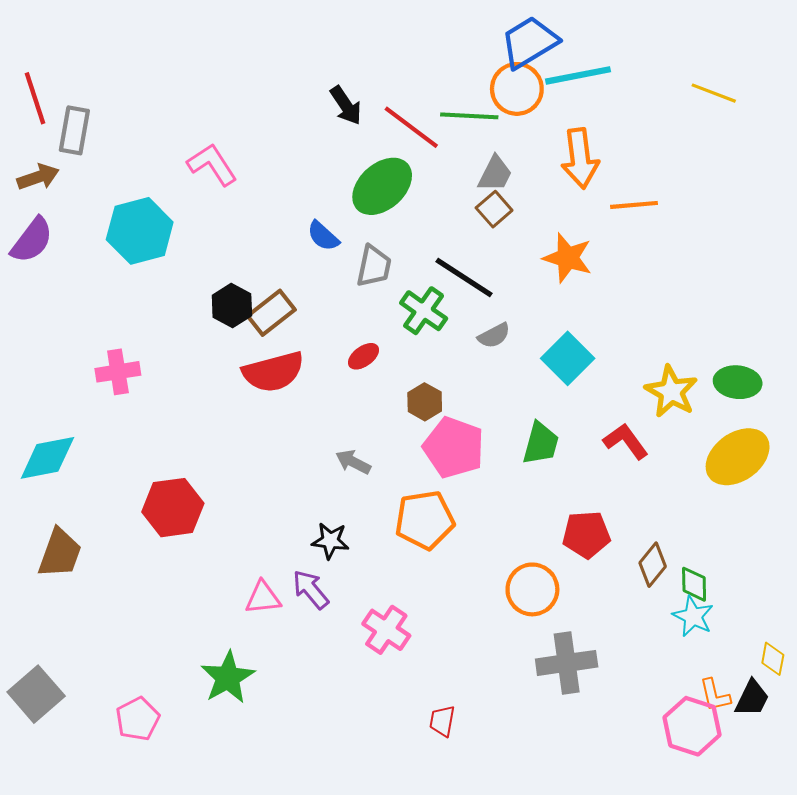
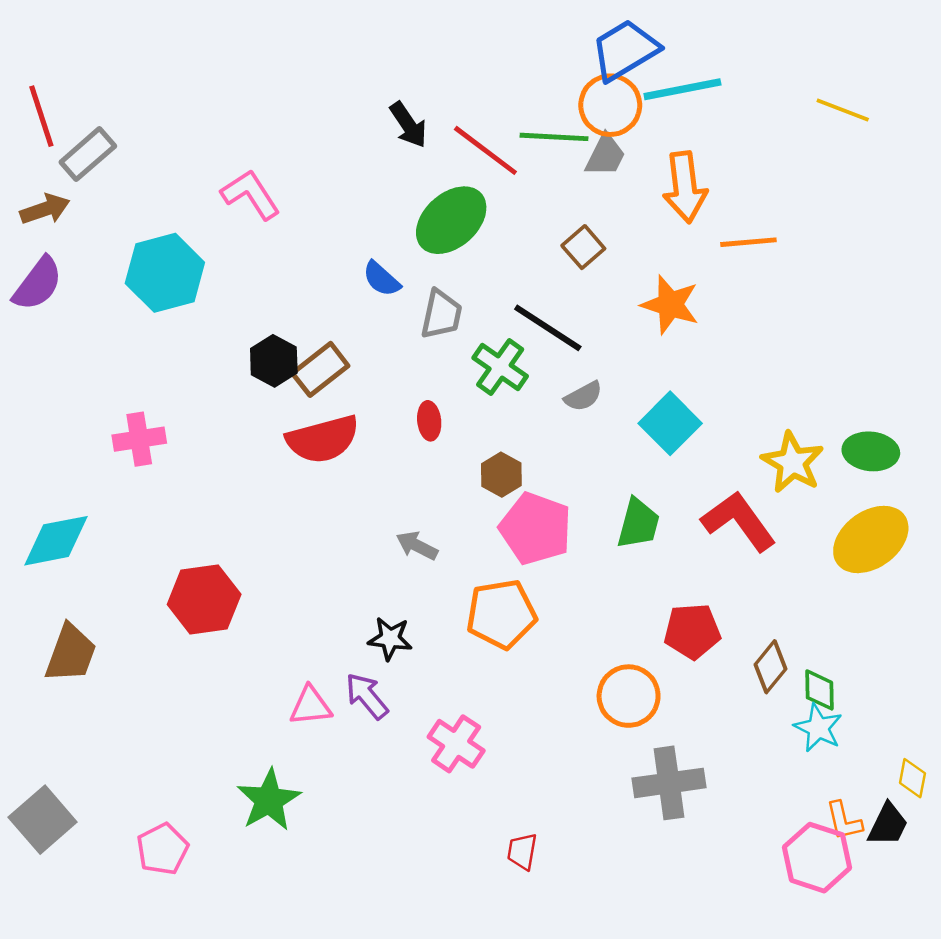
gray rectangle: (74, 130) -> (88, 154), turned 39
gray trapezoid: (495, 174) -> (605, 155), moved
red ellipse: (363, 356) -> (429, 421), turned -60
red L-shape: (626, 441) -> (739, 521), size x1.4

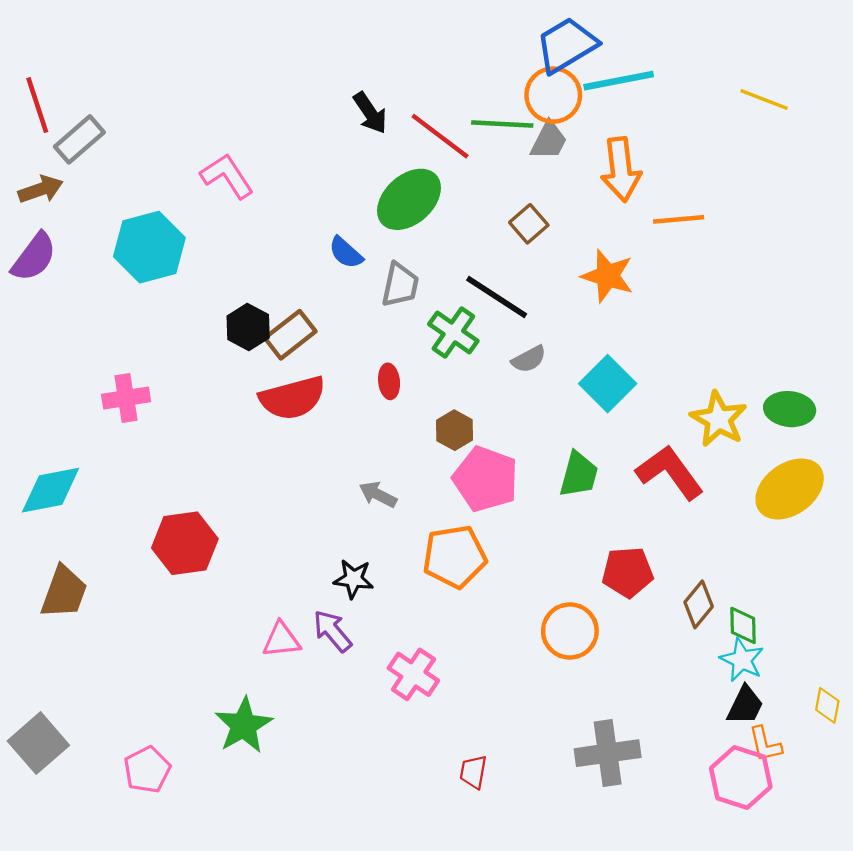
gray cross: (669, 783) -> (608, 753), moved
black trapezoid: (888, 825) -> (745, 705), moved

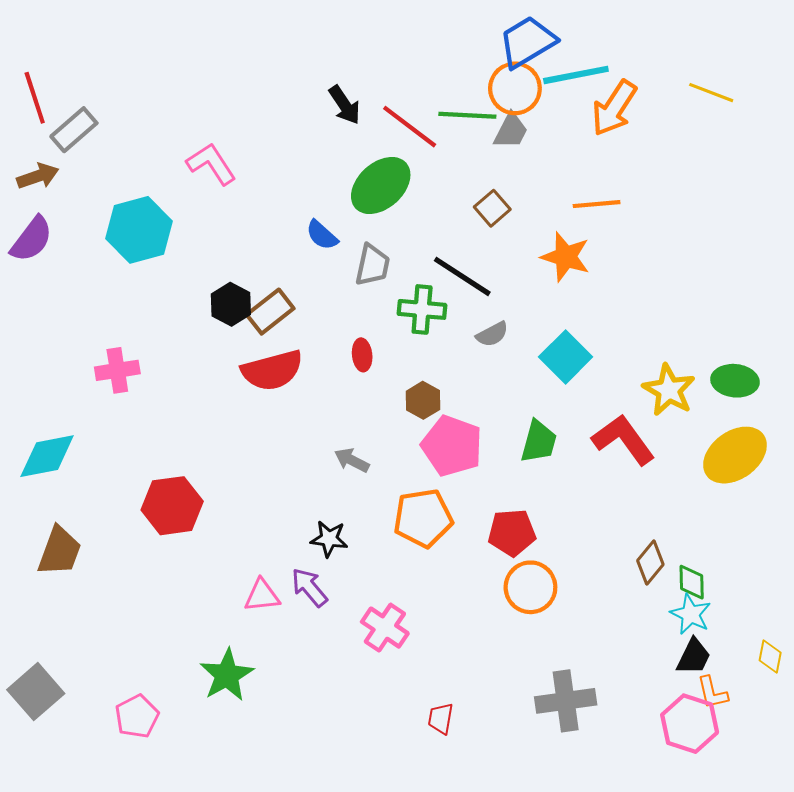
orange arrow: (621, 169) -> (614, 108), moved, turned 40
orange line: (679, 219) -> (597, 204), moved
green cross: (453, 333) -> (422, 309), turned -30
red pentagon: (628, 572) -> (512, 533), moved

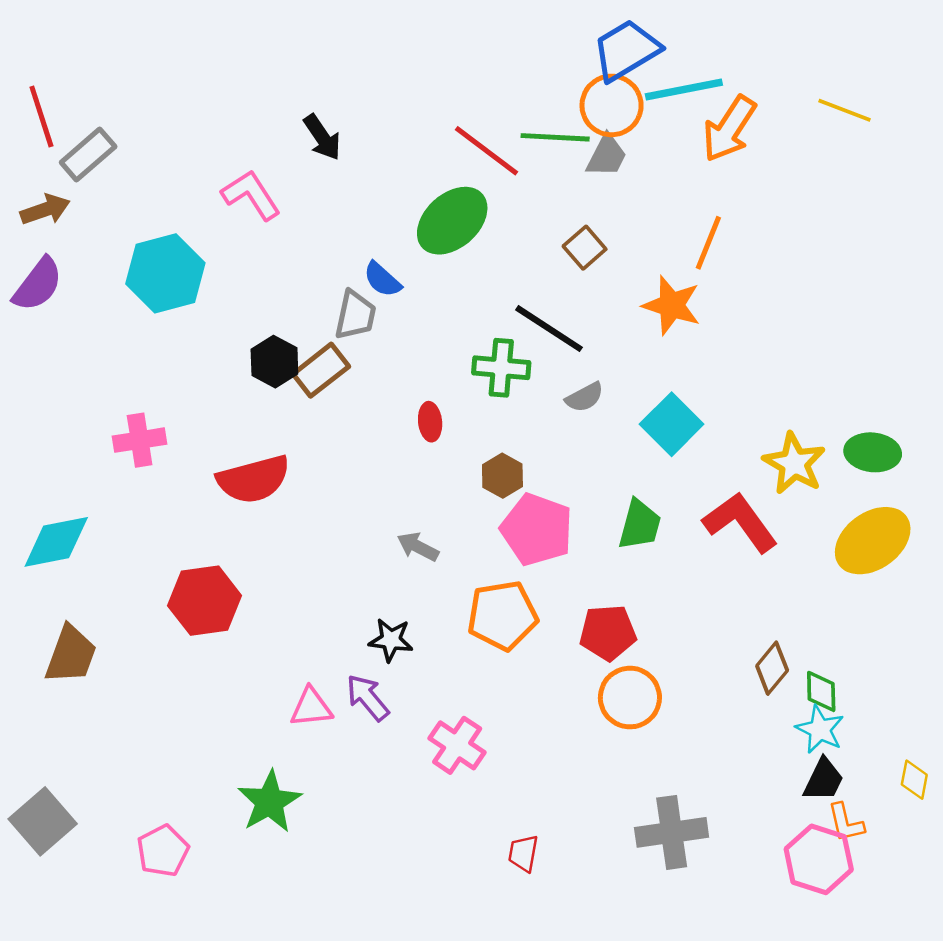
black arrow: (345, 105) -> (322, 137), moved
orange line: (597, 204) -> (708, 243), turned -63
gray trapezoid: (372, 265) -> (355, 315), moved
red semicircle: (272, 370) -> (254, 479), moved

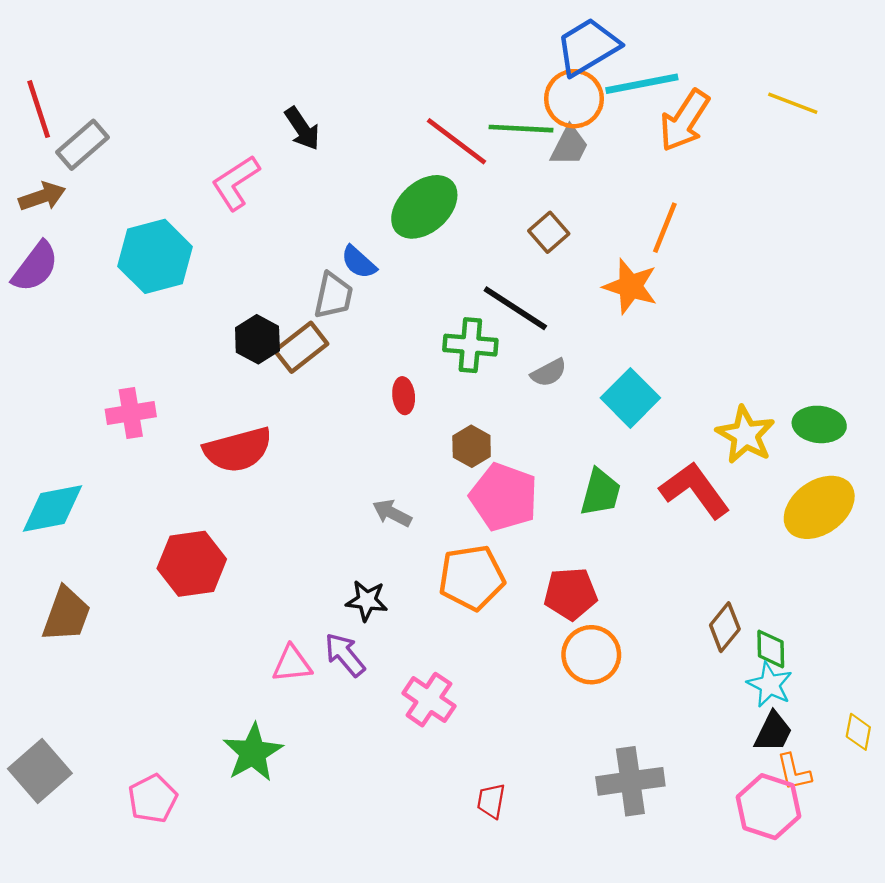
pink L-shape: (251, 195) -> (236, 183), turned -90

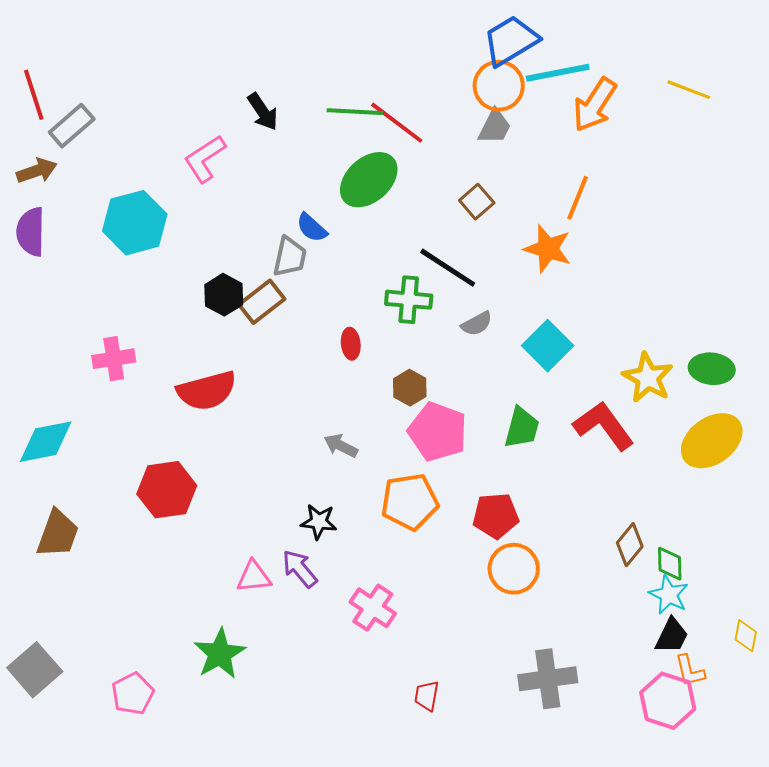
green line: (521, 129) -> (355, 112), moved
purple semicircle: (35, 267) -> (31, 232), turned 144

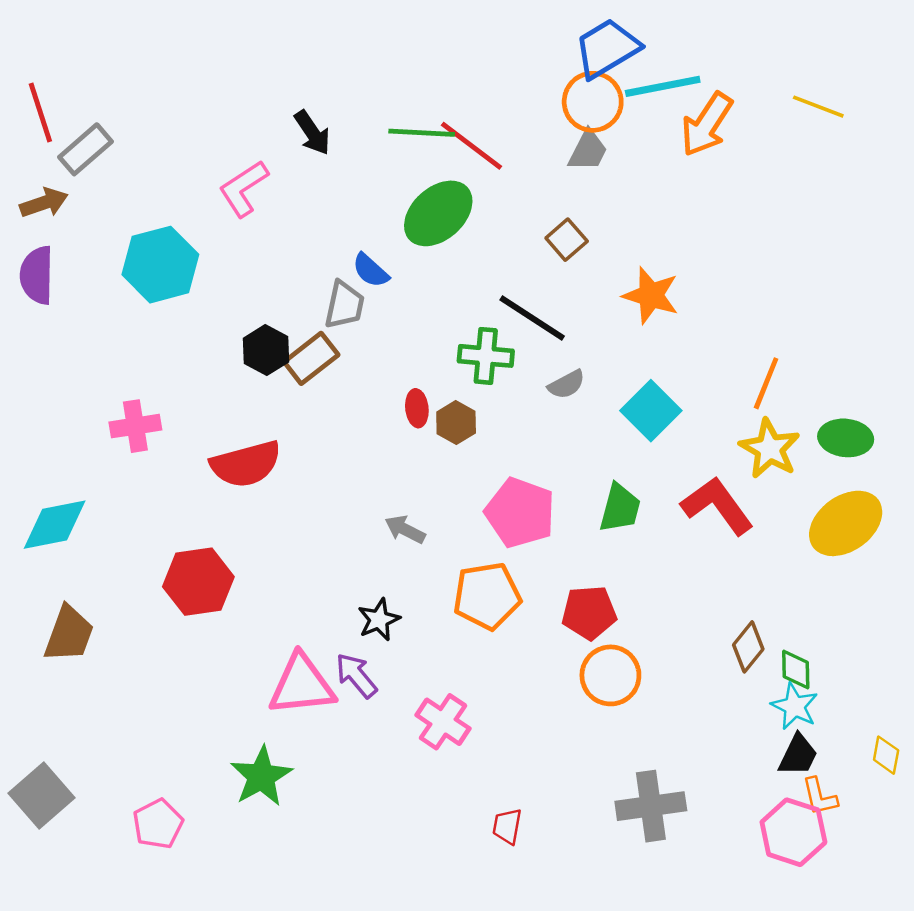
orange line: (578, 198) -> (766, 383), moved
brown hexagon: (410, 388) -> (456, 422), moved
black star: (319, 522) -> (379, 620), turned -30
pink triangle: (254, 577) -> (302, 685), size x1.6

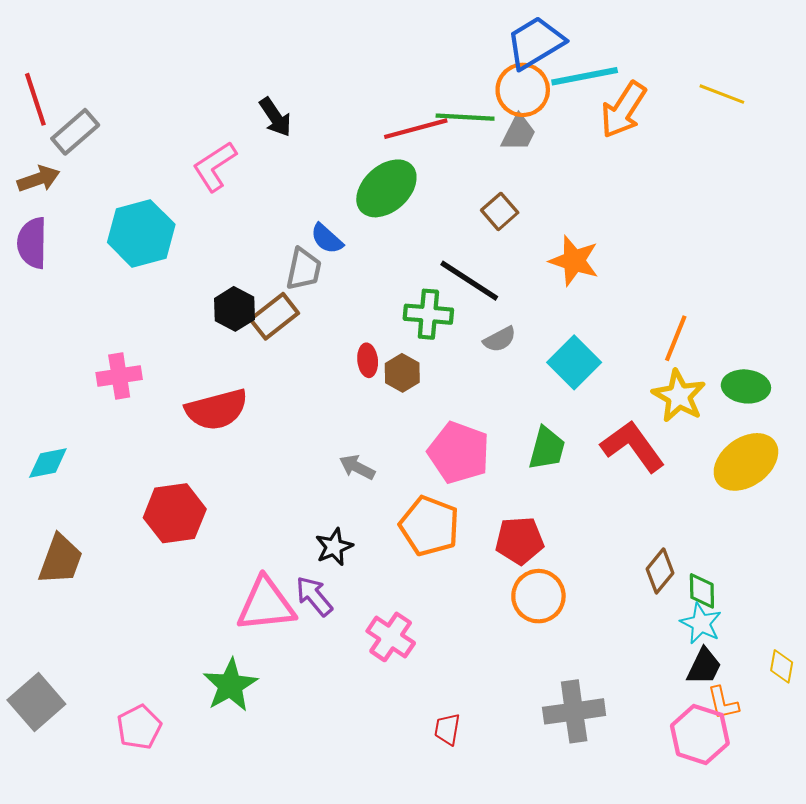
green line: (422, 133) -> (465, 117), moved
red line: (472, 146) -> (416, 129), turned -52
cyan diamond: (55, 525) -> (48, 463), size x0.7
orange pentagon: (487, 596) -> (429, 526), turned 30

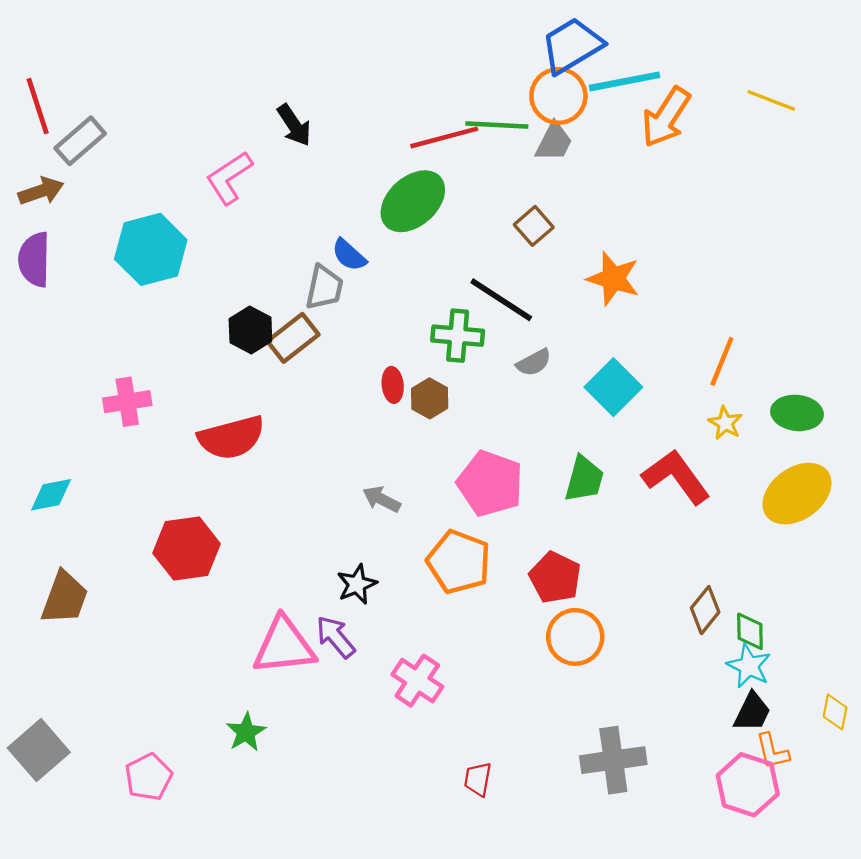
yellow star: (679, 396) -> (725, 423), size x0.6
red pentagon: (520, 541) -> (555, 578), turned 30
green star: (230, 685) -> (246, 732), size x0.7

